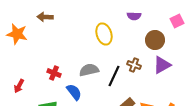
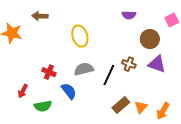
yellow ellipse: (104, 34) -> (80, 36), moved
purple triangle: (162, 65) -> (157, 64), turned 48
red arrow: (19, 86) -> (23, 91), moved

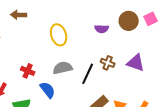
purple semicircle: (129, 15) -> (102, 29), moved
brown circle: (150, 39) -> (129, 21), moved

